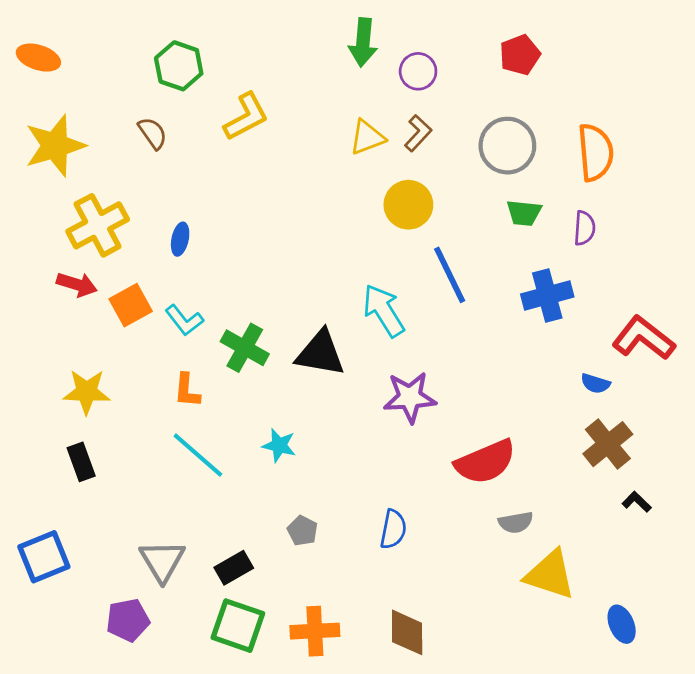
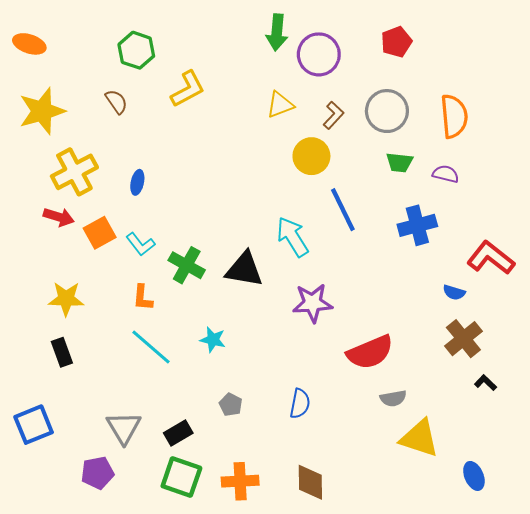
purple circle: (418, 71) -> (319, 54), size x1.5
brown L-shape: (418, 133) -> (333, 115), moved
purple semicircle: (584, 228) -> (446, 174), turned -80

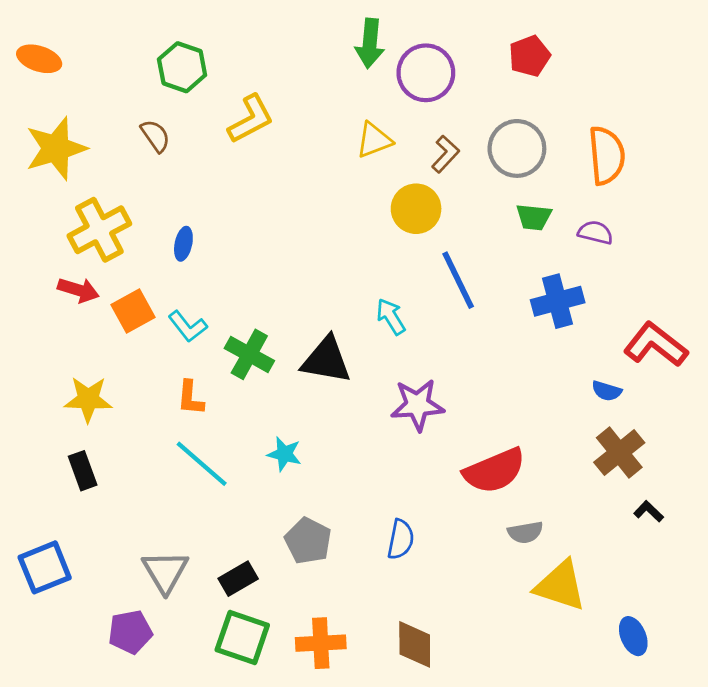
cyan arrow: (293, 237) -> (391, 317), size x0.7
gray pentagon: (231, 405) -> (308, 541), size x1.5

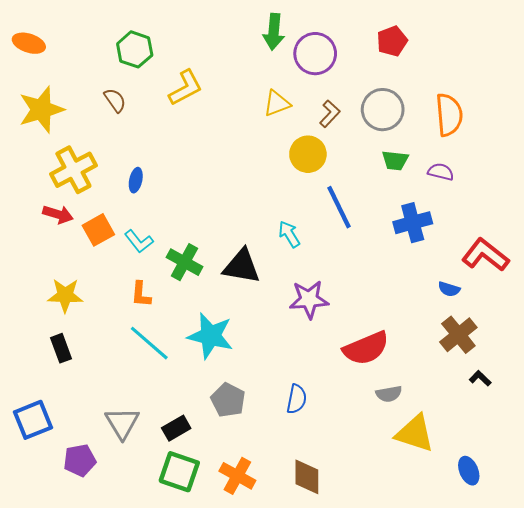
cyan star: (284, 454) -> (210, 336), size x1.8
purple pentagon: (130, 632) -> (80, 460), moved
orange cross: (321, 643) -> (237, 476), turned 32

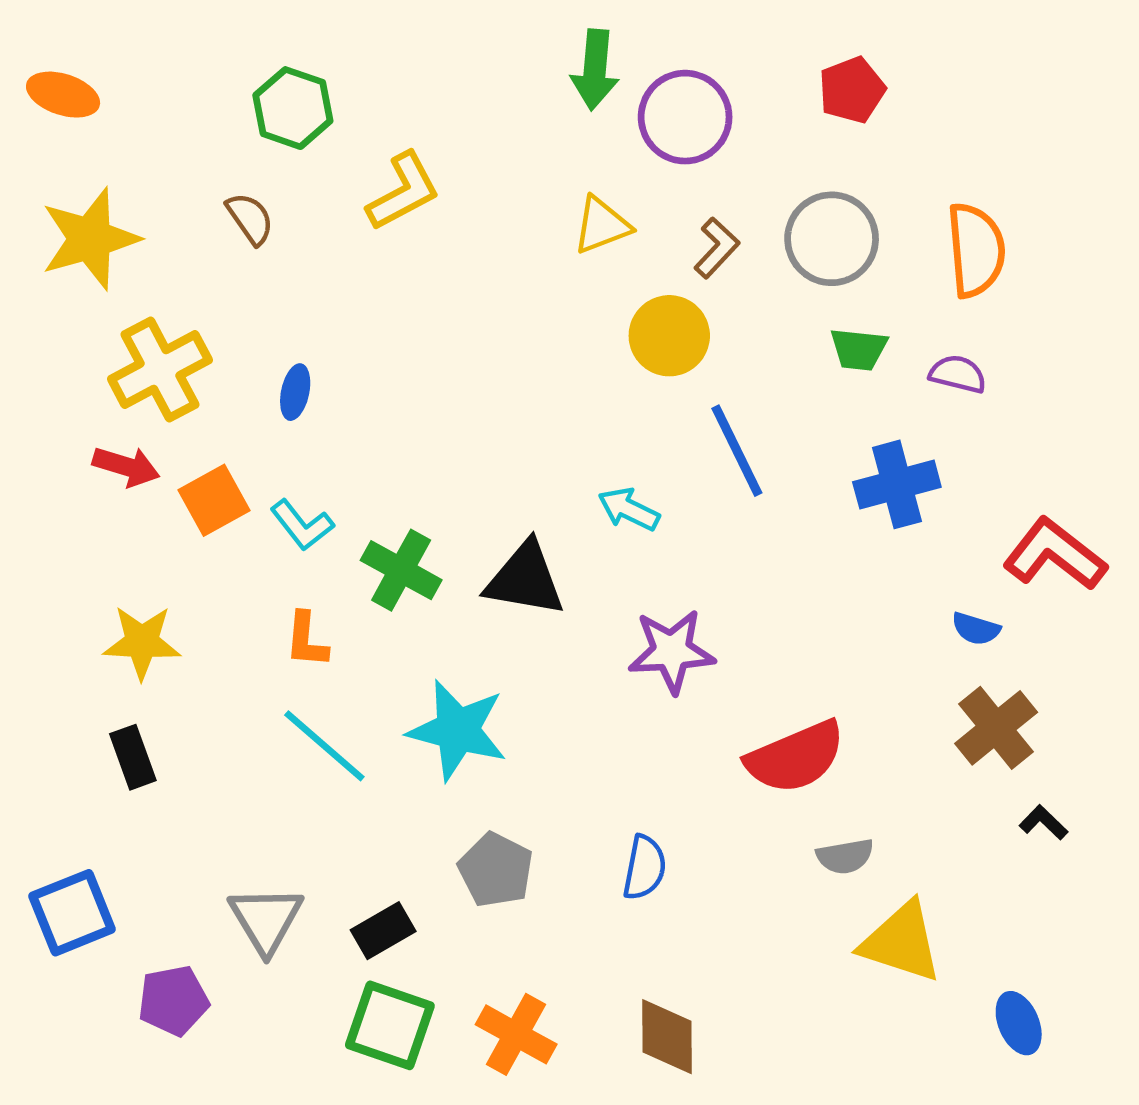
cyan arrow: (289, 234) -> (629, 509), turned -32

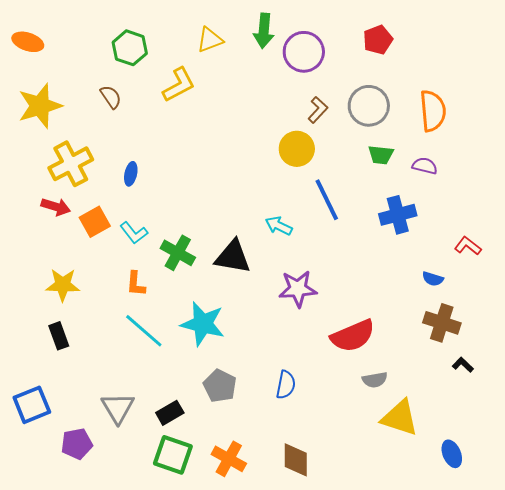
yellow triangle: (602, 225) -> (210, 40), moved
red L-shape: (1055, 554) -> (468, 246), size x0.6
brown cross: (996, 728) -> (442, 323), turned -33

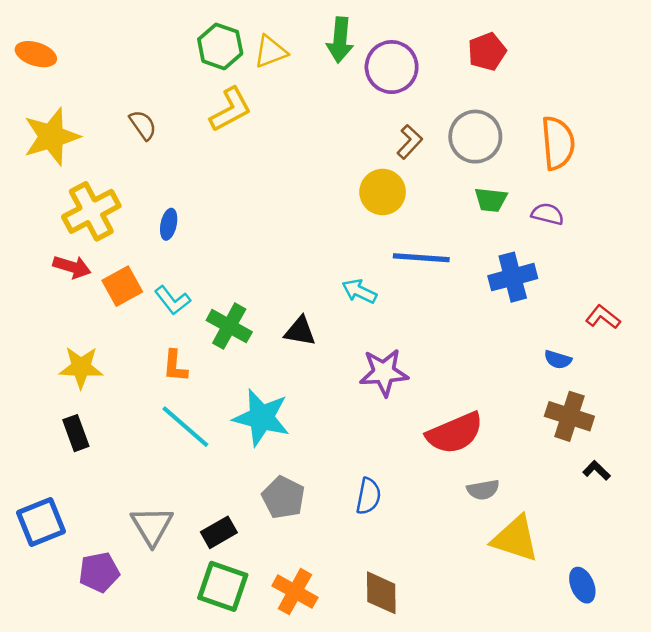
green hexagon: (130, 48) -> (220, 46), moved
blue line: (327, 200) -> (421, 258), turned -60
black triangle: (233, 257) -> (300, 331), size x0.7

